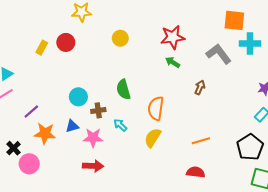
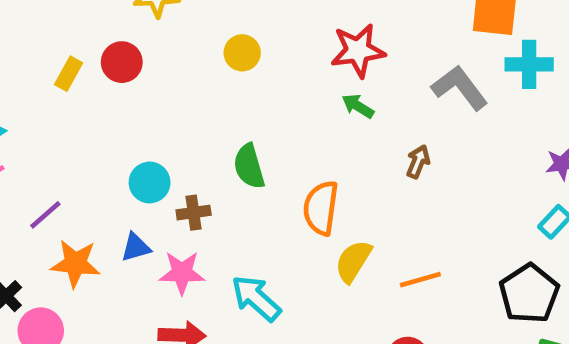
cyan arrow: (120, 125) -> (256, 298), moved, size x1.6
yellow semicircle: (153, 138) -> (353, 261), moved

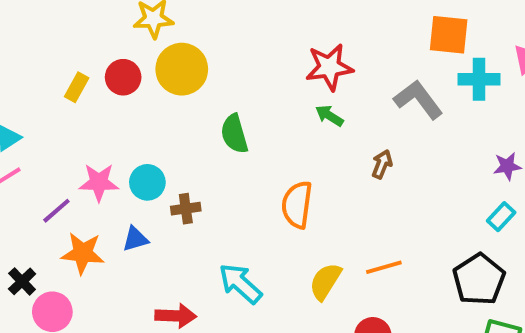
yellow circle: (242, 53) -> (182, 69), moved, size x1.6
green semicircle: (249, 166) -> (234, 134), moved
yellow semicircle: (353, 261) -> (325, 281), moved
pink star: (182, 273) -> (99, 182), moved

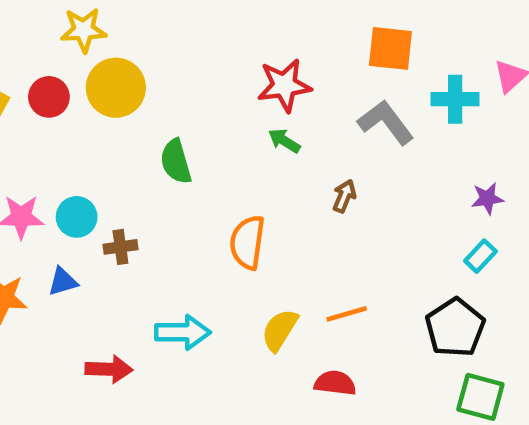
orange square: (449, 35) -> (390, 48), moved
cyan arrow: (240, 283) -> (183, 332), turned 138

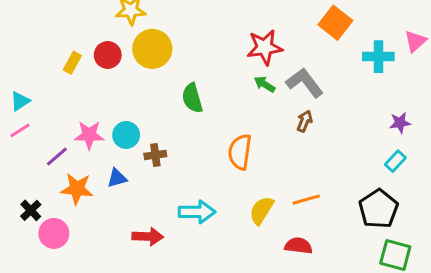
orange square: (390, 48) -> (335, 23), turned 32
gray L-shape: (386, 122) -> (305, 83), moved

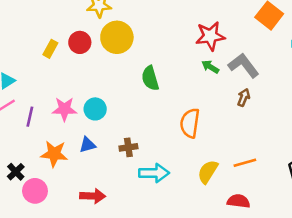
brown cross: (155, 155) -> (128, 147), moved
purple line: (57, 157) -> (30, 117), moved, turned -36
red arrow: (148, 237) -> (93, 196), moved

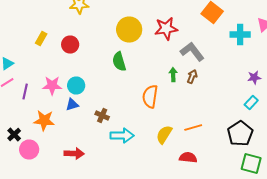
yellow circle: (117, 37) -> (129, 30), moved
red circle: (80, 42) -> (70, 44), moved
green arrow: (210, 67) -> (173, 74), moved, turned 56
blue triangle: (87, 145) -> (72, 104), moved
brown cross: (128, 147) -> (102, 116), turned 32

